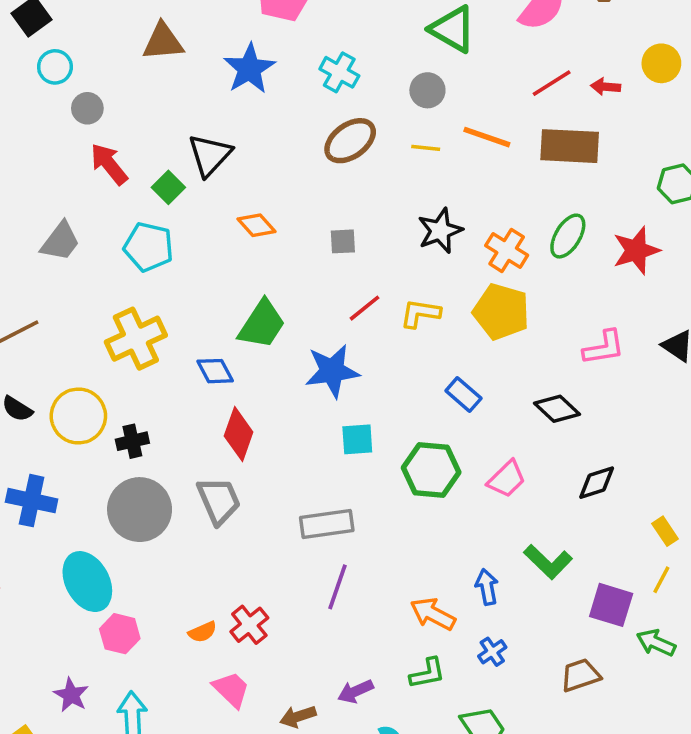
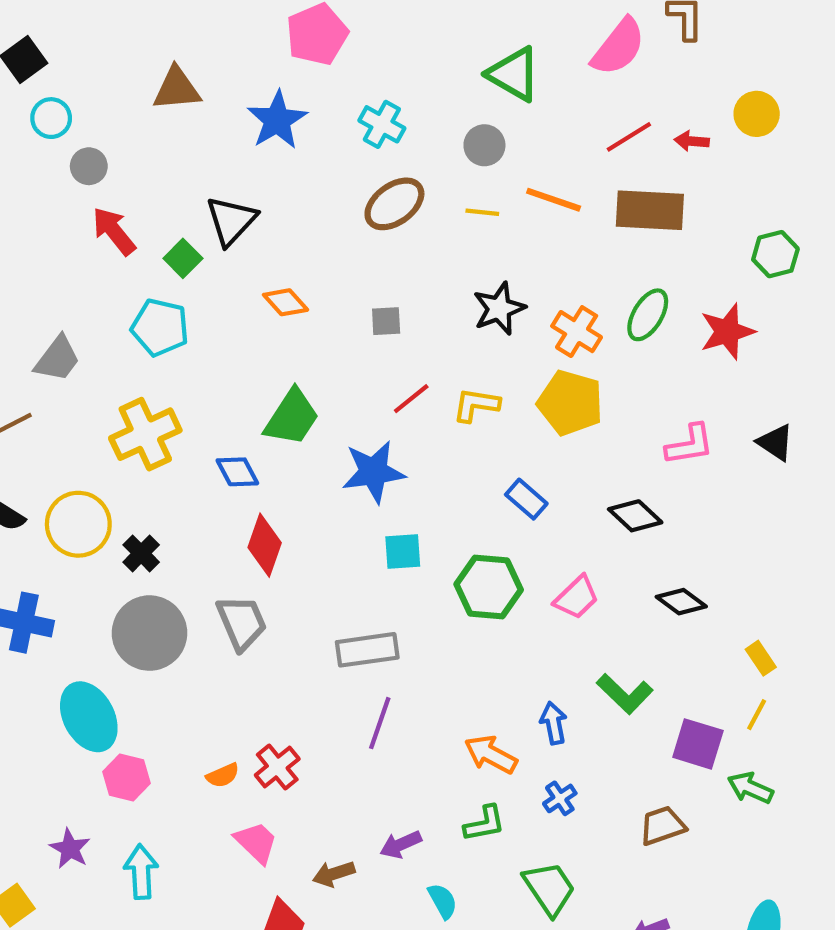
gray trapezoid: (60, 241) -> (57, 359), moved
black cross: (132, 441) -> (141, 553), turned -32
black diamond: (597, 483) -> (681, 602), turned 54

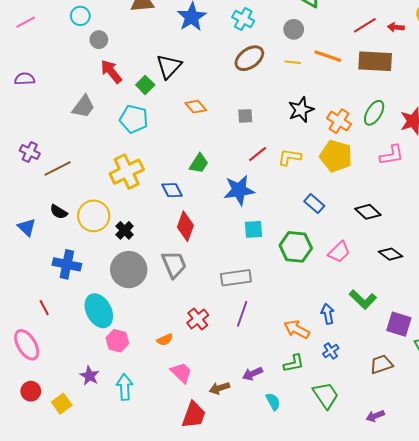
gray trapezoid: (57, 359) -> (83, 107), moved
green trapezoid: (292, 417) -> (199, 163), size x0.7
pink L-shape: (690, 445) -> (392, 155), moved
red cross: (277, 767) -> (198, 319), moved

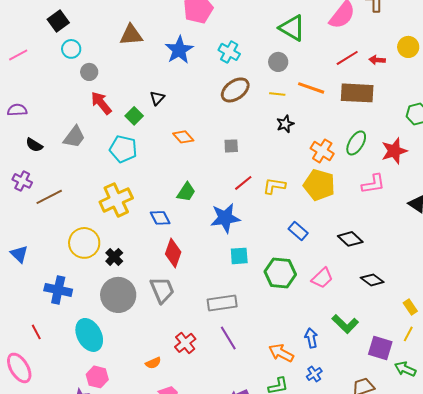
black triangle: (169, 66) -> (157, 98), size x0.6
black star: (301, 110) -> (285, 124), moved, size x0.7
black semicircle: (59, 212) -> (34, 145), moved
purple line: (242, 314) -> (228, 338), turned -50
pink hexagon: (117, 341) -> (97, 377), moved

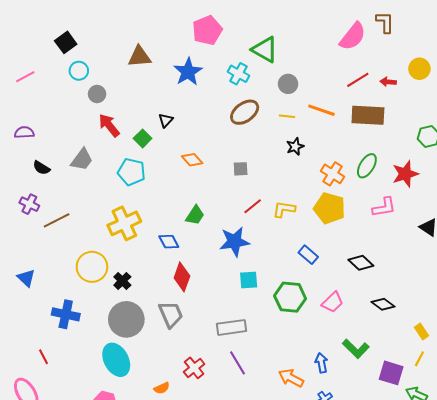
green triangle: (292, 28) -> (265, 50), moved
cyan ellipse: (89, 335) -> (116, 360), moved

